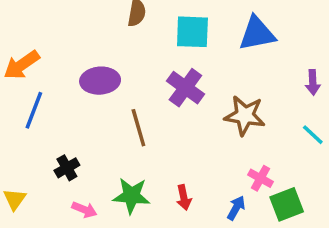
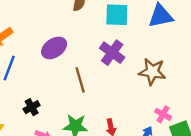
purple ellipse: (100, 81) -> (54, 48), turned -30

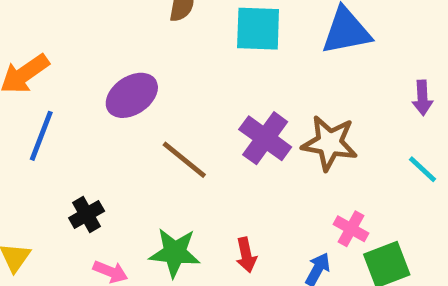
purple cross: (112, 53) -> (265, 138), moved
brown line: (80, 80) -> (184, 160), turned -35

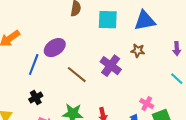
blue line: (41, 136) -> (34, 65), moved
brown star: (330, 143) -> (138, 51), moved, size x0.6

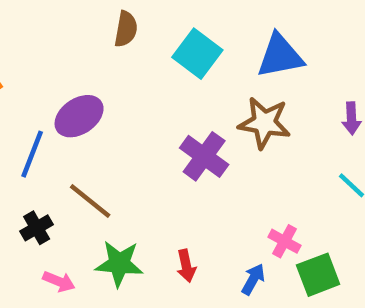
cyan square: (108, 20) -> (197, 54), turned 35
brown star: (138, 51) -> (264, 123), size x1.6
brown line: (77, 75) -> (90, 201), moved

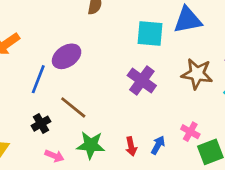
cyan square: (197, 54) -> (150, 33), moved, turned -32
brown star: (264, 123) -> (197, 74), moved
blue arrow: (253, 279) -> (158, 145), moved

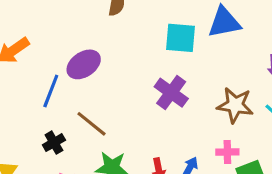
brown star: (197, 74) -> (235, 105), moved
pink cross: (190, 132) -> (227, 152), turned -30

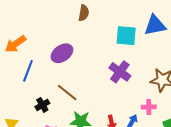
blue line: (51, 91) -> (28, 71), moved
pink cross: (227, 152) -> (149, 107), moved

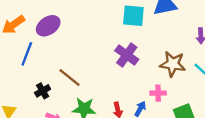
purple ellipse: (62, 53) -> (48, 26), moved

